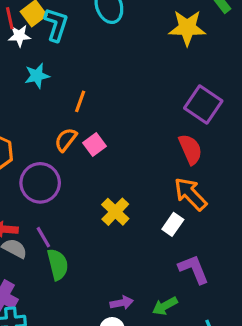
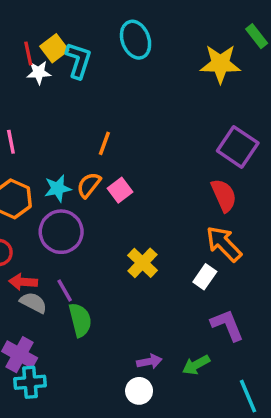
cyan star: (37, 76) -> (58, 188), moved

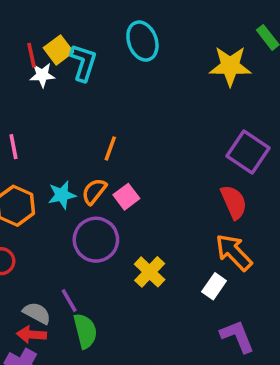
purple circle: (61, 232) -> (96, 240), moved
red arrow: (23, 282) -> (31, 335), moved

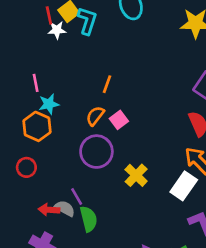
cyan star: (62, 195) -> (49, 104), moved
white rectangle: (214, 286) -> (184, 186), size x1.5
gray semicircle: (37, 313) -> (65, 208), moved
red arrow: (31, 335) -> (49, 210), moved

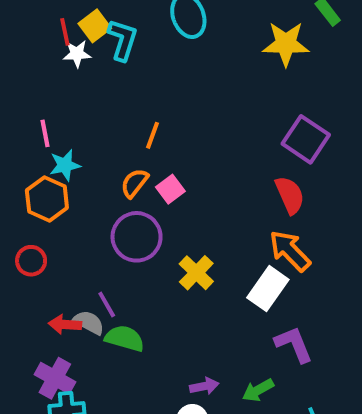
green semicircle: (89, 219) -> (125, 338), turned -60

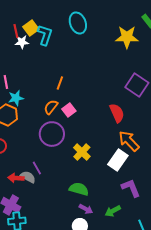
red semicircle: (290, 195) -> (117, 113), moved
green semicircle: (125, 338) -> (79, 189), moved
purple arrow: (204, 386) -> (86, 209), turned 40

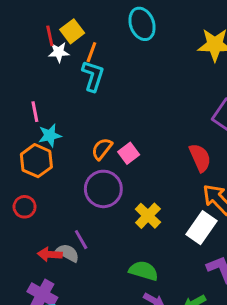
cyan L-shape: (45, 35) -> (93, 76), moved
orange line: (60, 83) -> (91, 52), moved

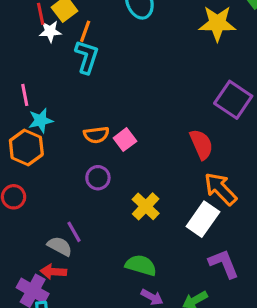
orange semicircle: (102, 149) -> (96, 135), turned -135
purple circle: (103, 189) -> (98, 178), size x0.6
red arrow: (50, 254) -> (53, 272), moved

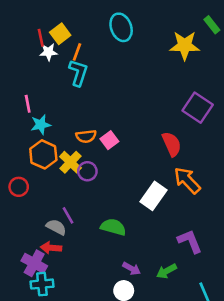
orange hexagon: (26, 147) -> (43, 154), moved
yellow cross: (146, 206) -> (71, 162), moved
white rectangle: (203, 219) -> (154, 196), moved
green semicircle: (141, 265) -> (113, 227), moved

